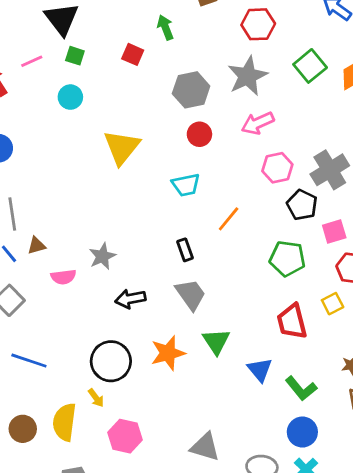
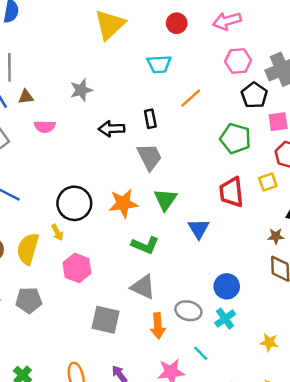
gray star: (102, 256) -> (81, 90), moved
black arrow: (130, 299) -> (112, 129), moved
green L-shape: (301, 388) -> (145, 245), moved, turned -36

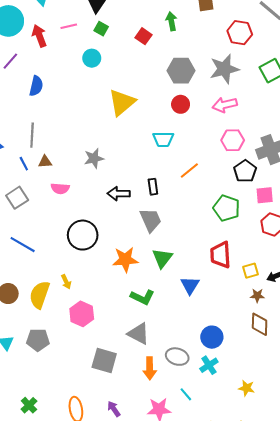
yellow square: (268, 182) -> (250, 271), moved
black circle: (74, 203) -> (83, 235), moved

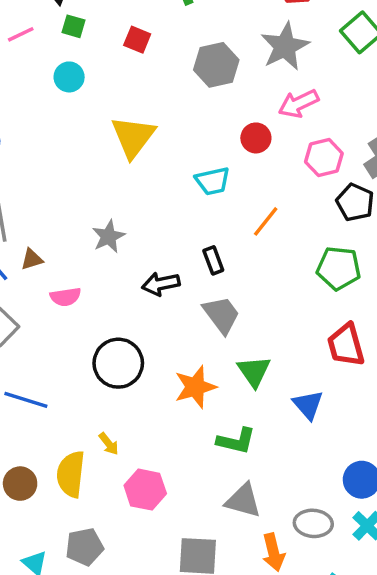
red square: (144, 36) -> (137, 40), moved
red circle: (181, 104) -> (256, 138), moved

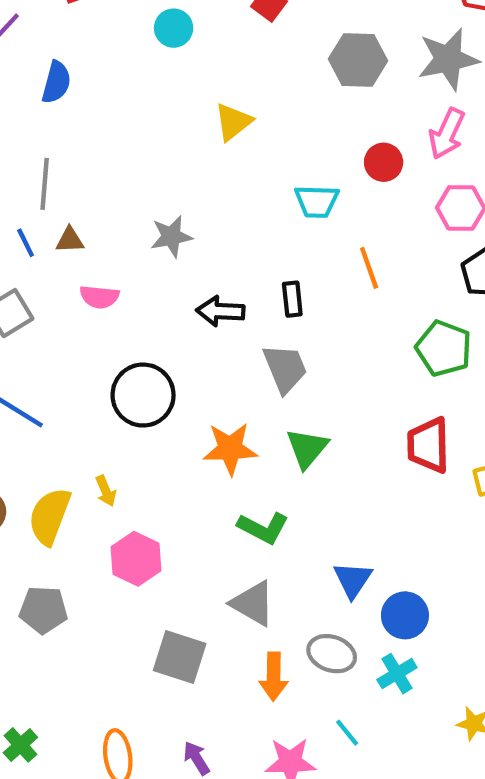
pink arrow: (299, 104) -> (447, 134), turned -54
yellow triangle: (133, 137) -> (233, 122), size x0.7
orange line: (266, 221) -> (369, 268), turned -72
blue triangle: (308, 405) -> (353, 580), moved

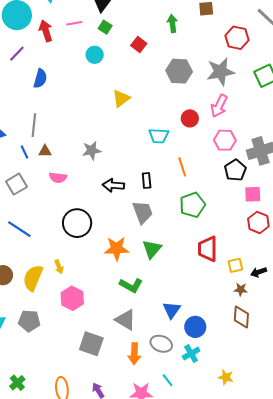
green pentagon: (444, 348) -> (192, 205), moved, turned 30

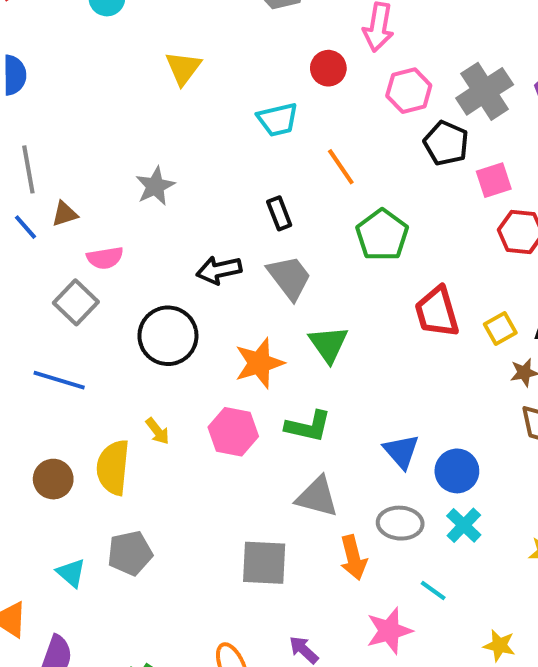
gray square: (16, 184) -> (76, 302), moved
black arrow: (113, 185) -> (219, 270), moved
pink hexagon: (72, 298) -> (233, 432), moved

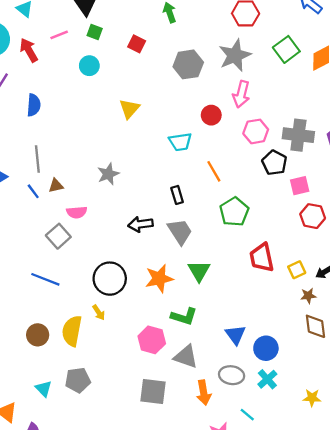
gray cross: (485, 91) -> (298, 135), turned 36
black circle: (168, 336) -> (110, 279), moved
pink hexagon: (233, 432) -> (152, 340), moved

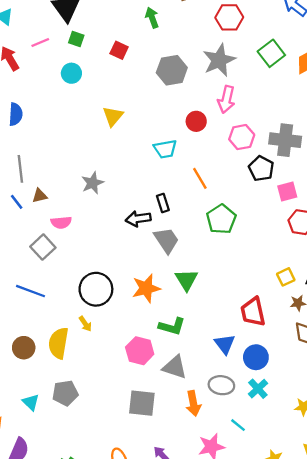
black arrow: (140, 224) -> (138, 219), moved
red trapezoid: (262, 258) -> (253, 312), moved

